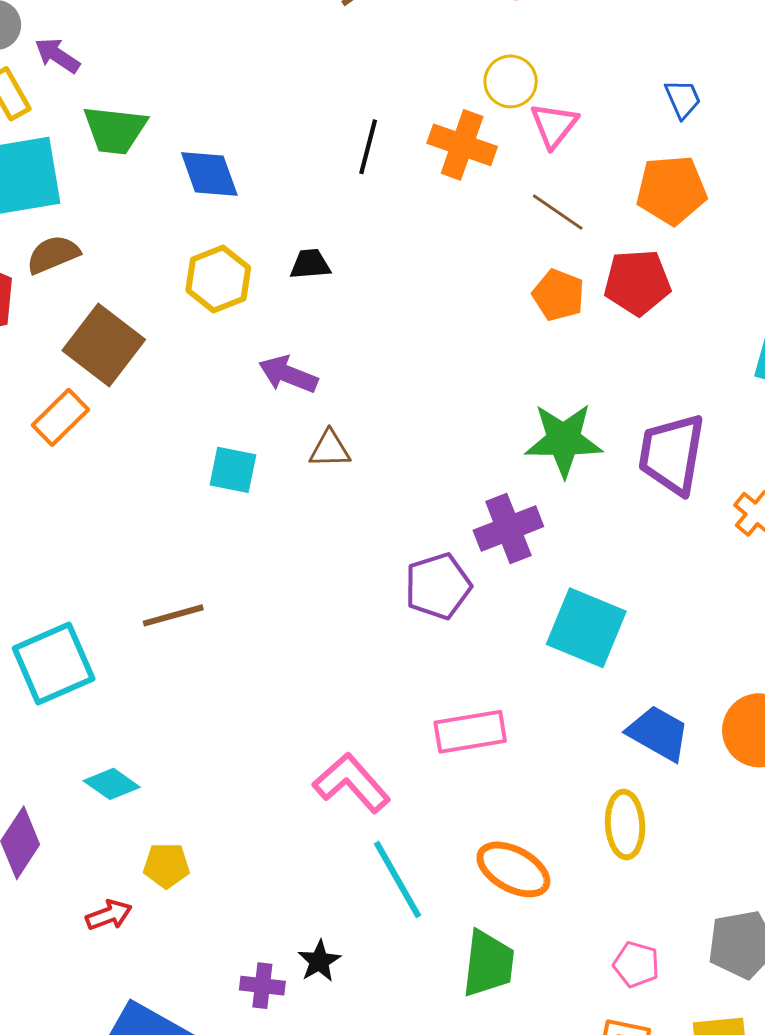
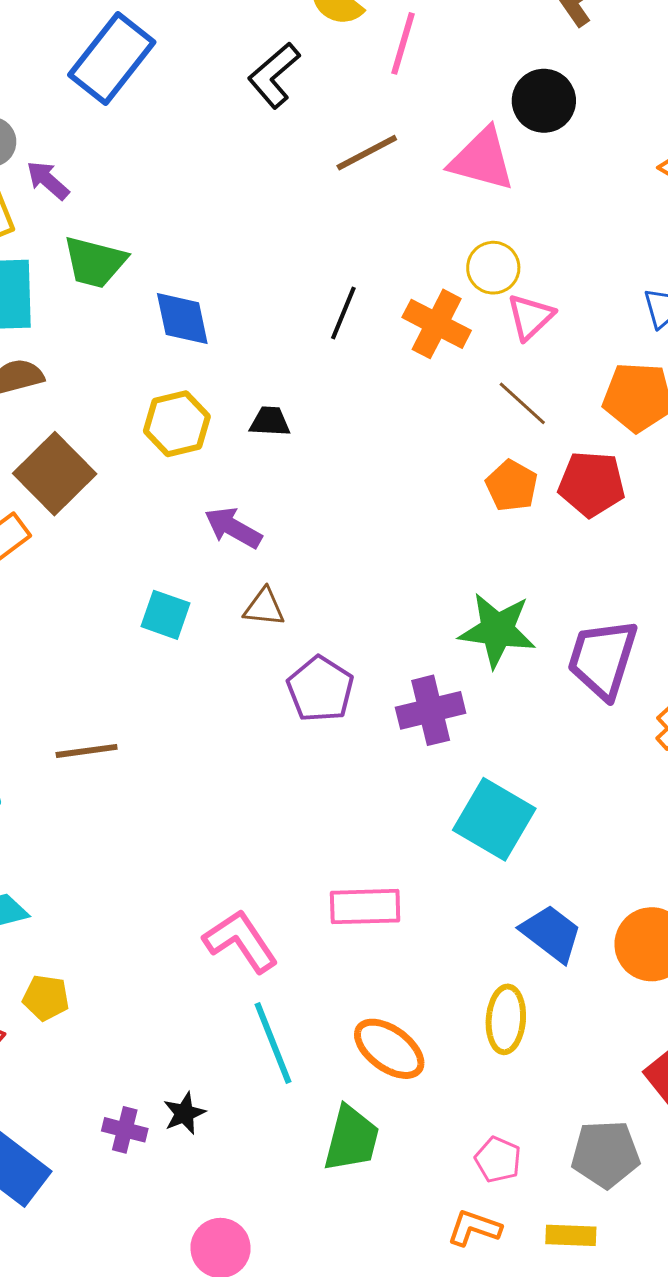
purple pentagon: (438, 586) -> (320, 689), moved, turned -30

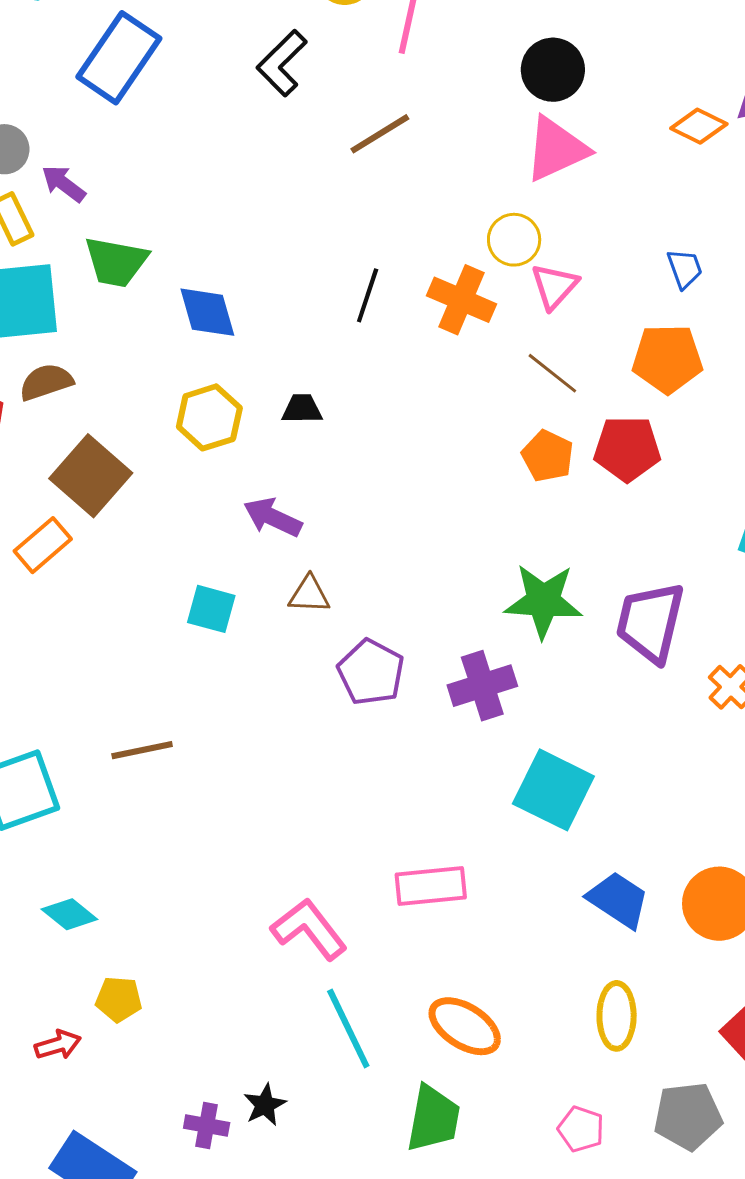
pink triangle: (482, 159) -> (556, 149), moved, turned -36
yellow ellipse: (506, 1019) -> (617, 1016), moved

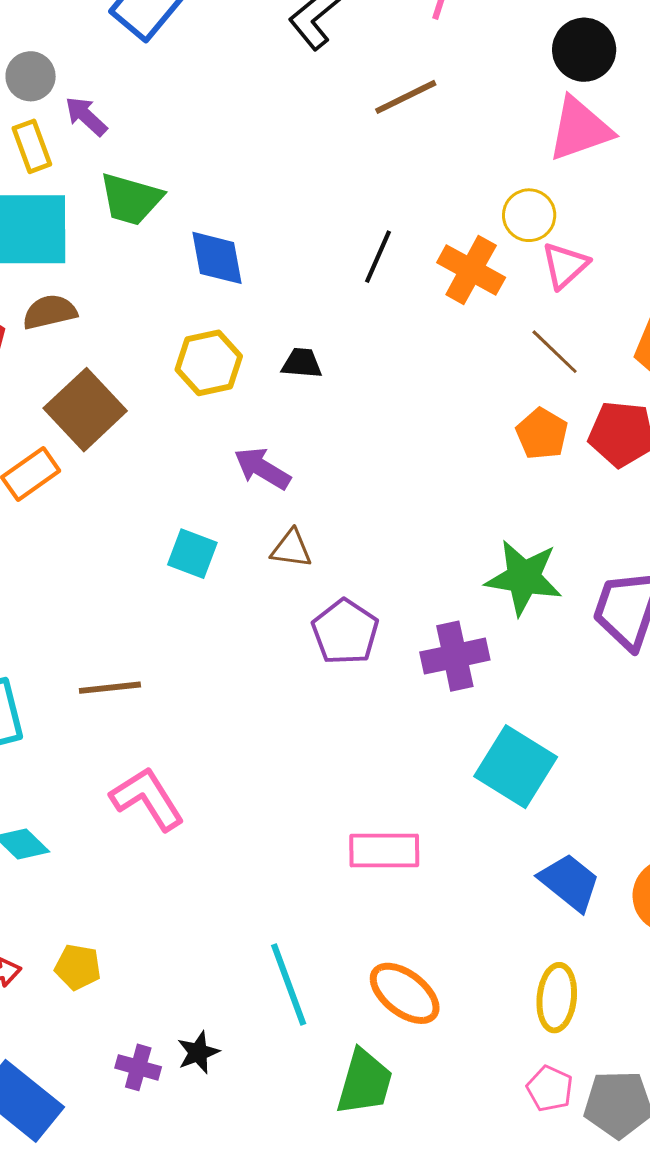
pink L-shape: (309, 929) -> (147, 799), moved
yellow pentagon: (119, 999) -> (78, 967), moved
pink pentagon: (581, 1129) -> (550, 1089), moved

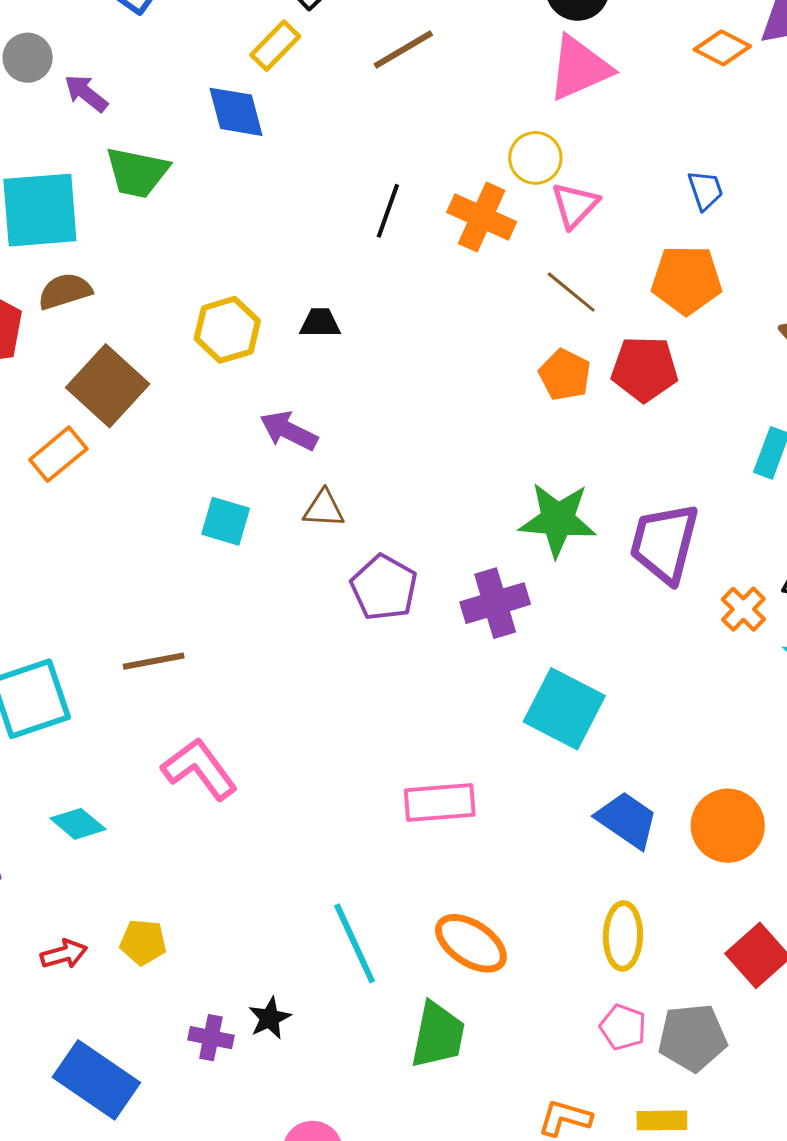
yellow rectangle: (32, 146) -> (275, 46), moved, turned 69
blue diamond: (217, 258) -> (236, 112), moved

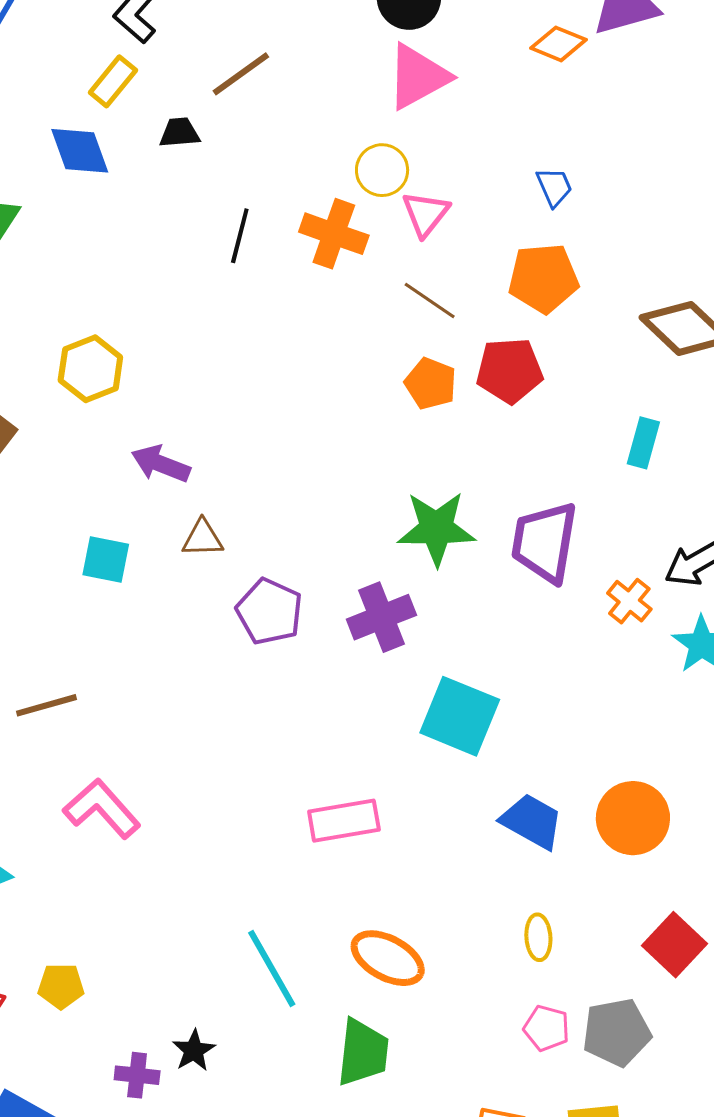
black trapezoid: (320, 323) -> (180, 133), moved
yellow ellipse: (623, 936) -> (538, 937), size x0.7

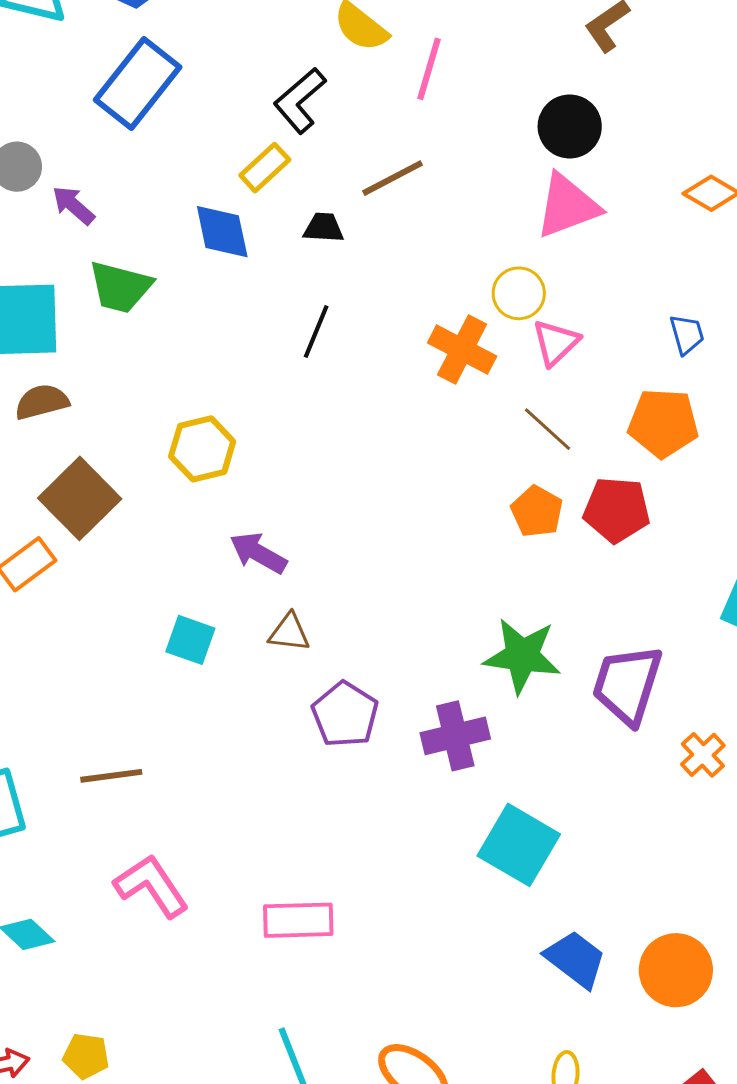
black line: (240, 236) -> (316, 332), moved
pink rectangle: (344, 821) -> (298, 920), moved

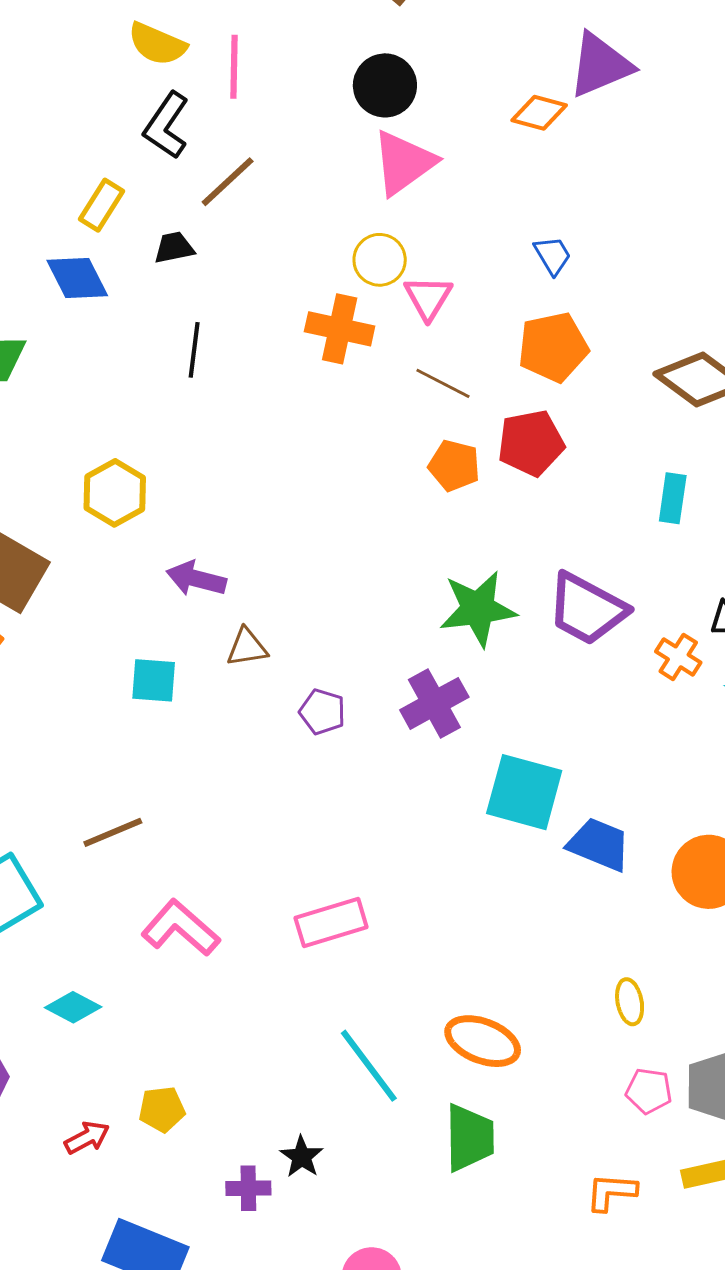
black L-shape: (300, 101) -> (166, 126), moved
purple trapezoid: (627, 685) -> (587, 609), turned -64
purple pentagon: (345, 714) -> (322, 712), size x0.7
blue trapezoid: (575, 959) -> (599, 844), moved

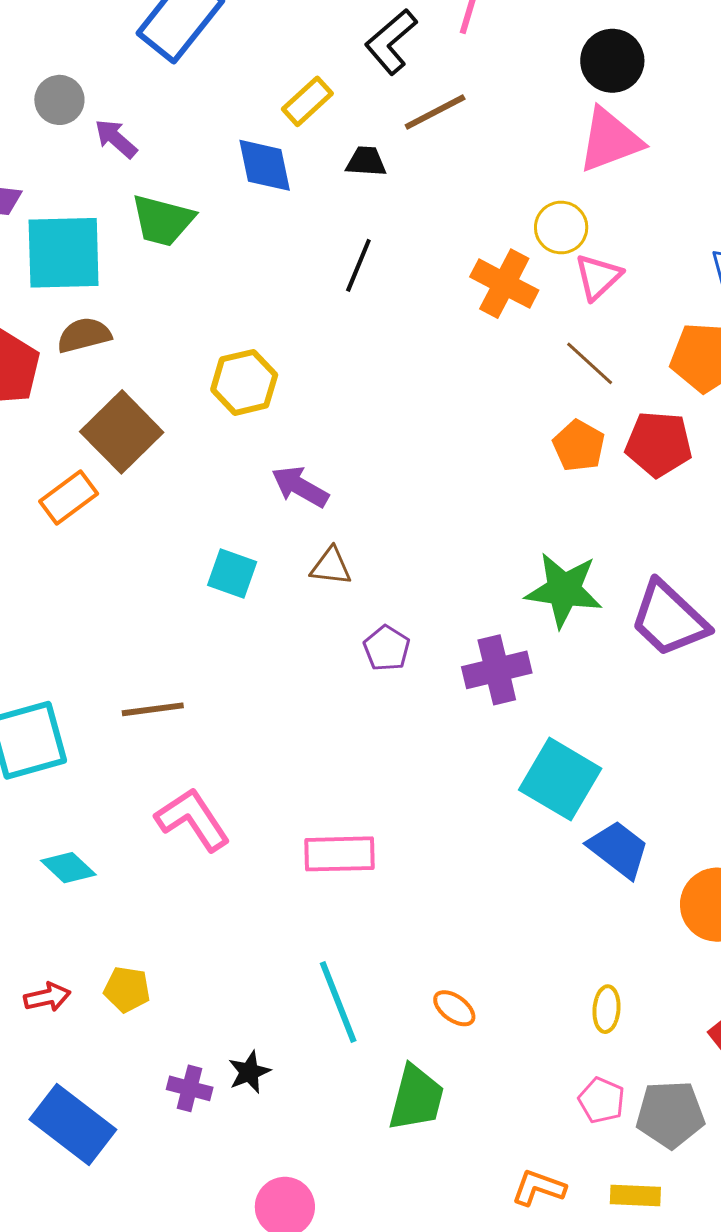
orange ellipse: (483, 1041) -> (454, 1008), size x0.6

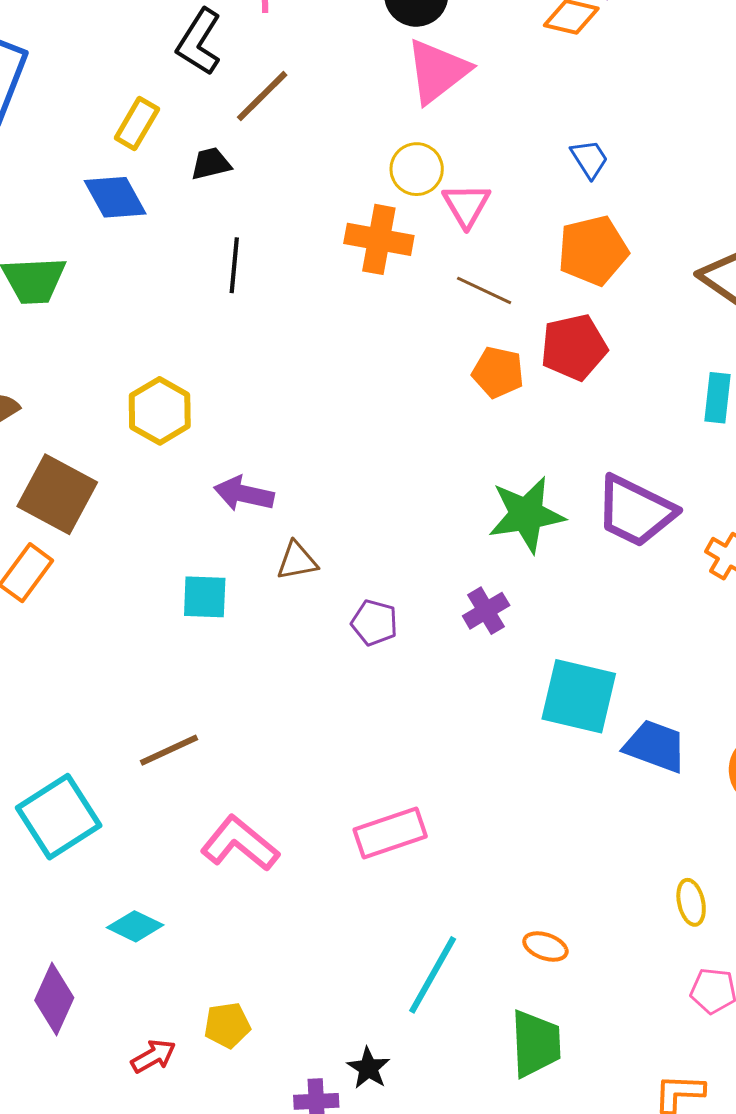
purple cross: (497, 670) -> (486, 611), size x0.7
cyan line: (338, 1002) -> (433, 975), turned 68

